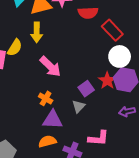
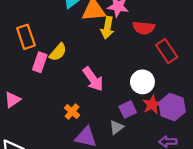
yellow arrow: (37, 32) -> (107, 28), moved
white circle: (120, 56) -> (142, 82), moved
orange cross: (46, 98) -> (72, 112), moved

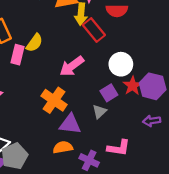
red rectangle: (167, 51) -> (94, 30), moved
pink arrow: (93, 79) -> (72, 66), turned 95
orange cross: (72, 112) -> (54, 100), size x1.6

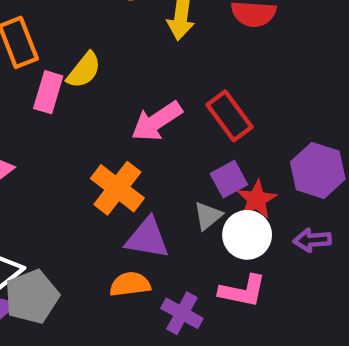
red rectangle: (94, 30) -> (229, 116), moved
white circle: (121, 64) -> (247, 235), moved
red star: (133, 86) -> (257, 199), moved

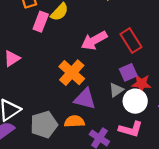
red star: (257, 199) -> (141, 84), turned 30
gray pentagon: (32, 297) -> (44, 125), moved

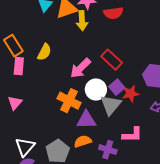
pink rectangle: (41, 22) -> (19, 66), moved
gray triangle: (116, 90) -> (111, 105), size x1.6
white circle: (135, 101) -> (96, 90), moved

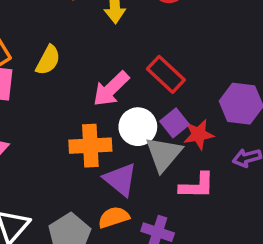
orange cross: (69, 101) -> (90, 146), turned -30
purple triangle: (86, 120) -> (120, 180), turned 40
pink L-shape: (132, 135) -> (197, 186), moved

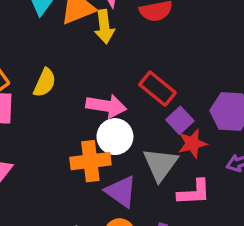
pink arrow: (111, 89) -> (106, 106), turned -123
purple square: (174, 123) -> (180, 120), moved
white circle: (138, 127) -> (115, 137), moved

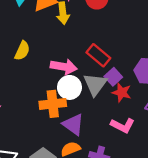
red star: (192, 144) -> (122, 92), turned 30
gray triangle: (160, 164) -> (95, 84), moved
pink L-shape: (194, 192) -> (123, 125), turned 30

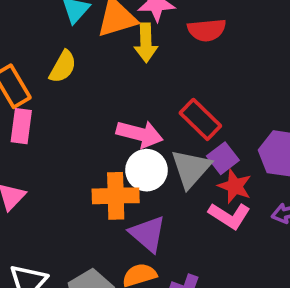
yellow semicircle: (22, 51) -> (63, 67), moved
pink L-shape: (123, 125) -> (229, 216), moved

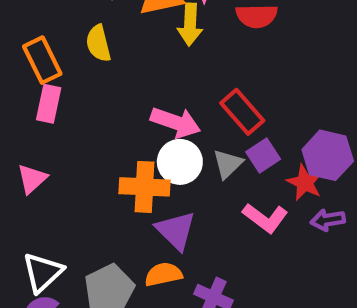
yellow semicircle: (63, 67) -> (98, 43), turned 132
gray triangle: (191, 169) -> (228, 164), size x0.7
red star: (235, 186) -> (305, 182), moved

